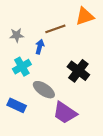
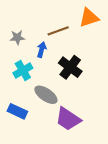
black cross: (78, 71) -> (70, 67), moved

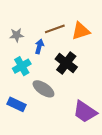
orange triangle: (89, 18) -> (81, 31), moved
purple trapezoid: (68, 119) -> (85, 112), moved

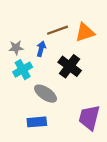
gray star: (17, 35) -> (16, 48), moved
blue rectangle: (17, 104) -> (37, 122), moved, turned -30
purple trapezoid: (85, 112) -> (89, 118), turned 70

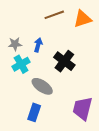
brown line: (58, 30) -> (54, 15), moved
orange triangle: (85, 32) -> (82, 19), moved
blue rectangle: (37, 122) -> (34, 112), turned -66

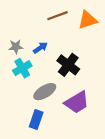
blue arrow: (38, 45) -> (40, 48), turned 40
gray ellipse: (42, 86) -> (45, 92), turned -65
purple trapezoid: (82, 108) -> (77, 102), moved, turned -135

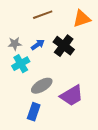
brown line: (58, 16) -> (43, 15), moved
black cross: (68, 65) -> (64, 46), moved

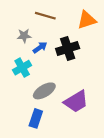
brown line: (43, 15) -> (45, 16), turned 36
gray star: (15, 44) -> (24, 36), moved
black cross: (64, 46) -> (68, 49), turned 35

